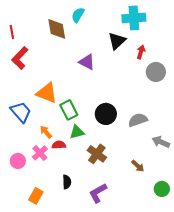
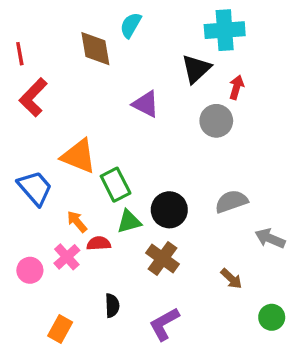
gray circle: (156, 72) -> (216, 121), moved
black circle: (106, 114) -> (169, 210), moved

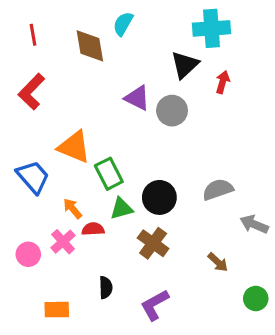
red line: (20, 54) -> (33, 35), moved
gray circle: (216, 121) -> (172, 111), moved
orange rectangle: (60, 329) -> (57, 310), turned 60

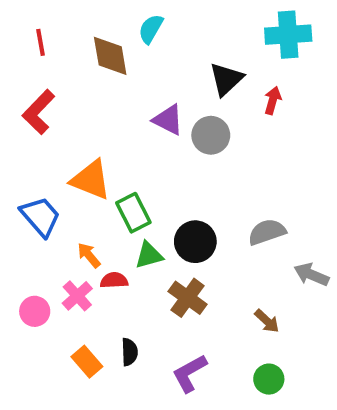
cyan cross: (211, 28) -> (288, 35), moved
green circle: (256, 299) -> (269, 379), moved
orange rectangle: (57, 310) -> (87, 362), moved, turned 50

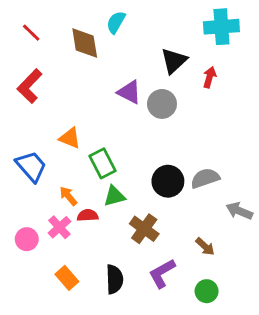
red line: (41, 42) -> (31, 33), turned -36
orange triangle: (91, 180) -> (70, 138), size x0.7
black circle: (195, 242) -> (168, 181), moved
black semicircle: (130, 352) -> (114, 279), moved, size x1.4
purple L-shape: (189, 373) -> (162, 273), moved

